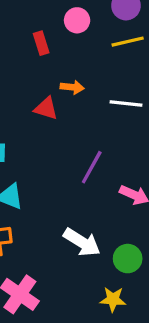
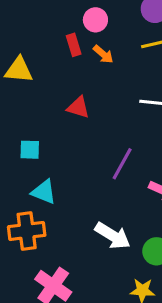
pink circle: (77, 20) -> (95, 20), moved
orange arrow: (72, 87) -> (103, 54), moved, turned 35

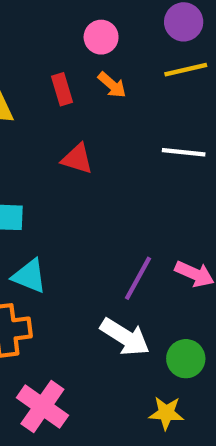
red rectangle: (74, 45) -> (62, 89), moved
purple line: (122, 164) -> (138, 278), moved

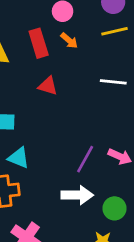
red rectangle: (62, 89) -> (39, 43), size x1.5
white arrow: (125, 337) -> (77, 195), turned -32

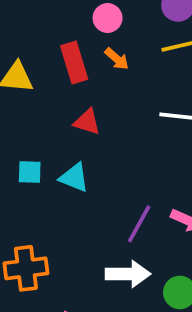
cyan triangle: (19, 158) -> (74, 177), moved

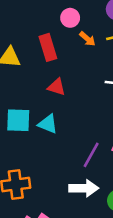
orange arrow: (117, 59) -> (87, 39), moved
cyan square: (30, 172) -> (18, 120), size x1.5

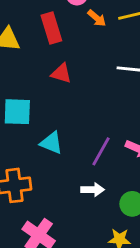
cyan triangle: (48, 124) -> (51, 143), moved
white arrow: (84, 188) -> (92, 190), size x0.7

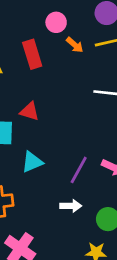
red triangle: (61, 73) -> (30, 111), moved
cyan triangle: (51, 143) -> (32, 162), turned -45

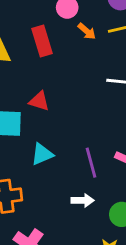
purple line: (79, 170) -> (91, 163), turned -44

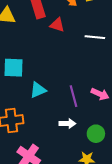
red triangle: (39, 101) -> (57, 25), moved

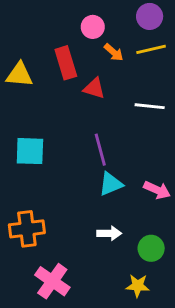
cyan triangle: (38, 90) -> (111, 184), moved
purple line: (74, 96) -> (100, 150), moved

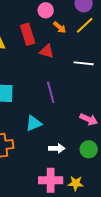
yellow line: (151, 49) -> (85, 25), turned -30
cyan triangle: (111, 184) -> (34, 123), moved
green circle: (151, 248) -> (89, 149), moved
pink cross: (52, 281) -> (51, 180), moved, turned -35

